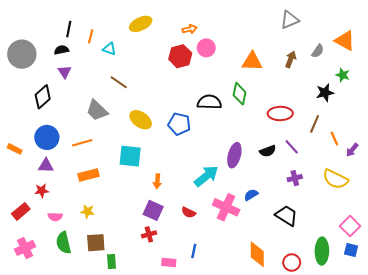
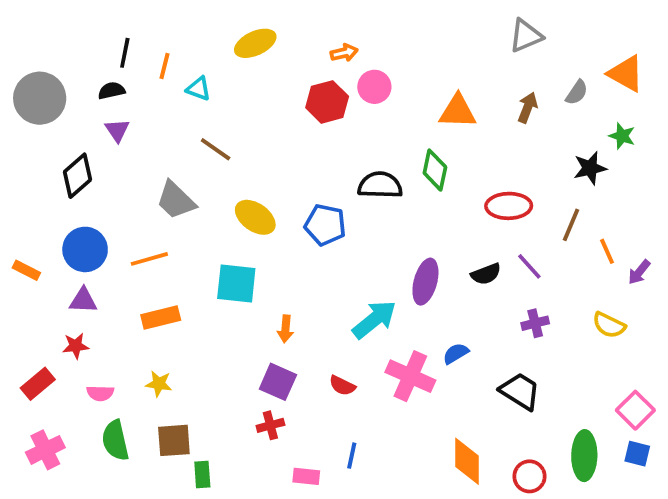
yellow semicircle: (335, 179) -> (609, 325), size x0.7

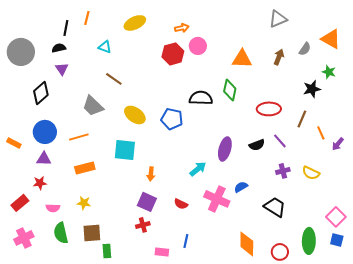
orange line: (164, 66) -> (87, 18), moved
cyan arrow: (374, 319) -> (198, 169), size x0.7
yellow semicircle: (609, 325) -> (311, 173), moved

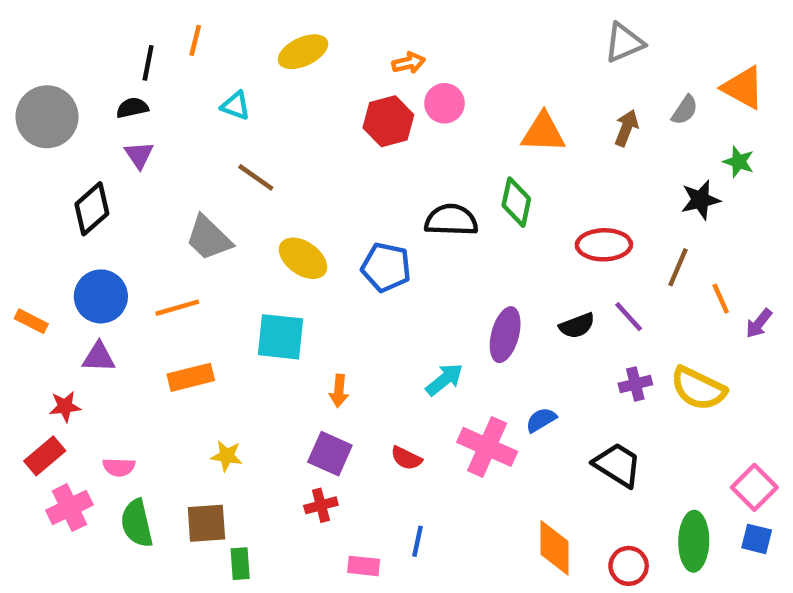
yellow semicircle: (311, 173) -> (698, 389), size x1.4
red star: (40, 183) -> (65, 406), moved
yellow star: (84, 203) -> (227, 456), moved
pink cross: (24, 238) -> (69, 508), moved

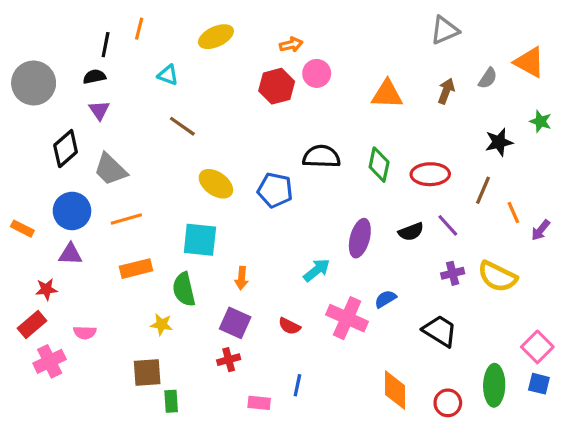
green star: (739, 162) -> (541, 121), moved
green diamond: (516, 202) -> (379, 165), moved
gray trapezoid: (209, 238) -> (110, 169), moved
green semicircle: (137, 523) -> (184, 289), moved

